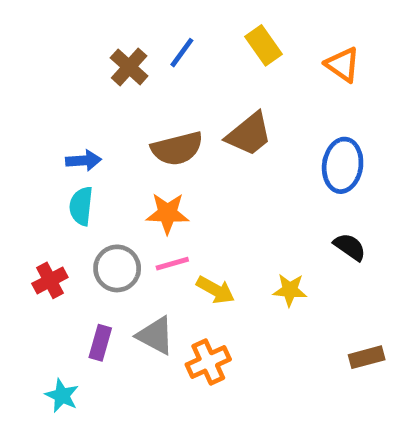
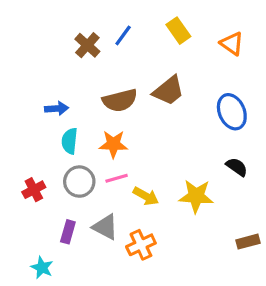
blue ellipse: (343, 165) -> (232, 112), turned -32
cyan semicircle: (81, 206) -> (70, 141), moved
yellow star: (290, 290) -> (196, 196), size x1.5

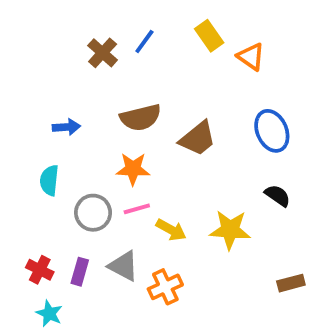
orange triangle: (232, 44) -> (251, 57), moved
brown trapezoid: (169, 91) -> (198, 138), moved
cyan semicircle: (70, 141) -> (49, 180), moved
red cross: (34, 190) -> (40, 270), moved, turned -35

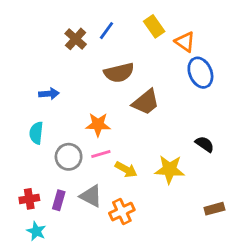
brown semicircle: (141, 118) -> (119, 73), moved
blue ellipse: (272, 131) -> (200, 73), moved
red cross: (40, 270) -> (29, 199), turned -36

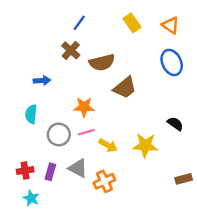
blue line: (106, 31) -> (79, 23), moved
brown cross: (76, 39) -> (71, 50), moved
orange triangle: (185, 42) -> (170, 25), moved

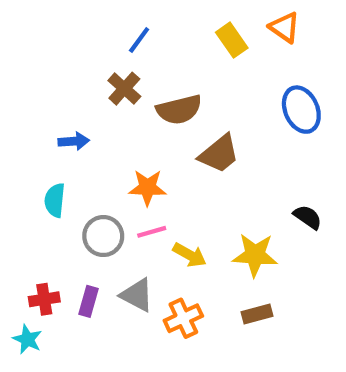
orange triangle: (170, 25) -> (284, 27), moved
brown rectangle: (184, 179) -> (257, 314), moved
cyan star: (31, 198) -> (27, 339), moved

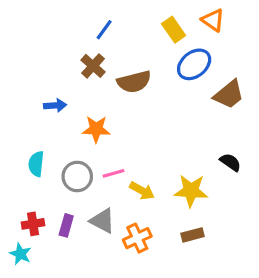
blue ellipse: (301, 110) -> (194, 64), moved, turned 76
brown trapezoid: (219, 154) -> (229, 94), moved
orange star: (148, 188) -> (96, 129), moved
cyan semicircle: (55, 200) -> (36, 164), moved

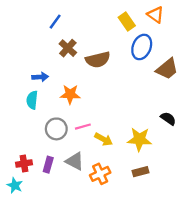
blue line: (104, 30) -> (55, 22), moved
blue ellipse: (194, 64) -> (142, 47), turned -30
cyan semicircle: (36, 164) -> (32, 100), moved

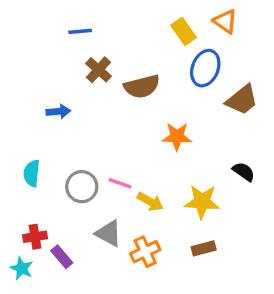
blue line: (55, 22) -> (80, 31), turned 49
orange star: (70, 94) -> (177, 137), moved
cyan semicircle: (32, 100) -> (32, 173), moved
pink line: (83, 127) -> (120, 183), turned 35
purple rectangle: (48, 165) -> (62, 257), moved, turned -56

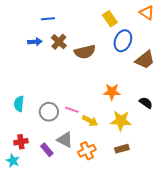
orange triangle: (225, 21) -> (147, 13), moved
blue arrow: (58, 112) -> (35, 42), moved
orange star: (177, 137) -> (112, 92), moved
purple rectangle: (62, 257) -> (47, 150), moved

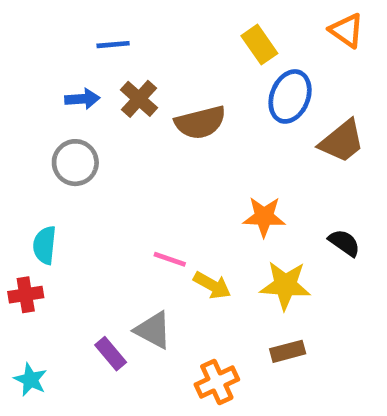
gray circle: (49, 112) -> (75, 163), moved
red cross: (21, 142) -> (26, 295), moved
orange cross: (87, 151) -> (217, 382), moved

